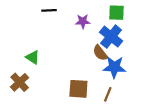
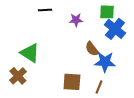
blue cross: (111, 37) -> (115, 29), moved
green triangle: (33, 57) -> (30, 53), size x1.5

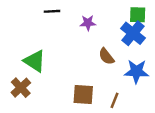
green square: (107, 12) -> (138, 15), moved
blue star: (105, 62) -> (136, 71), moved

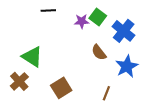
green square: (138, 15) -> (98, 17), moved, turned 35
blue star: (136, 71) -> (127, 66), turned -30
brown square: (83, 95) -> (61, 88), moved, turned -36

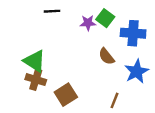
blue cross: (124, 31) -> (133, 33), turned -35
brown cross: (19, 81) -> (36, 80), moved, turned -30

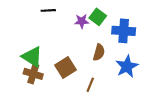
brown semicircle: (106, 56) -> (99, 52), turned -126
brown square: (66, 95) -> (65, 67), moved
brown line: (115, 100) -> (90, 85), moved

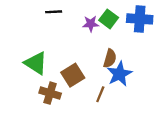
blue cross: (124, 31) -> (140, 19), moved
blue star: (127, 66) -> (119, 74), moved
brown cross: (33, 74) -> (50, 93), moved

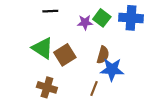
green triangle: (36, 63) -> (42, 48), moved
blue star: (119, 74) -> (112, 69), turned 30
brown square: (73, 75) -> (65, 55), moved

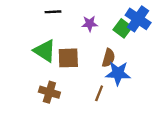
green square: (102, 18) -> (123, 28), moved
blue cross: (131, 18) -> (138, 19), turned 30
brown square: (65, 55) -> (68, 58), turned 30

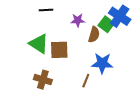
brown semicircle: (108, 58) -> (94, 35), moved

